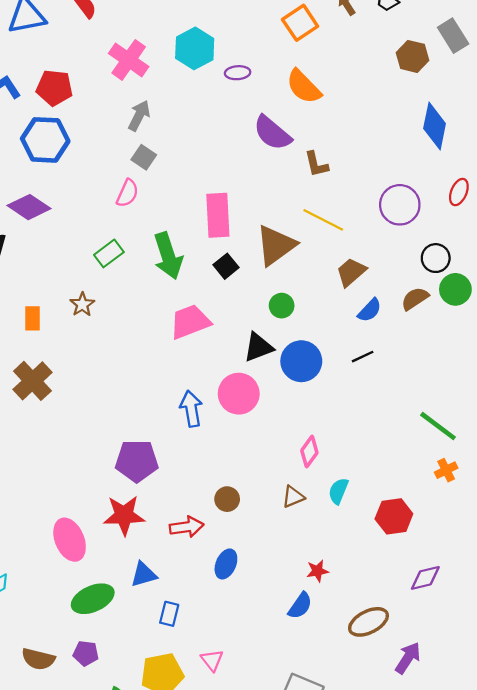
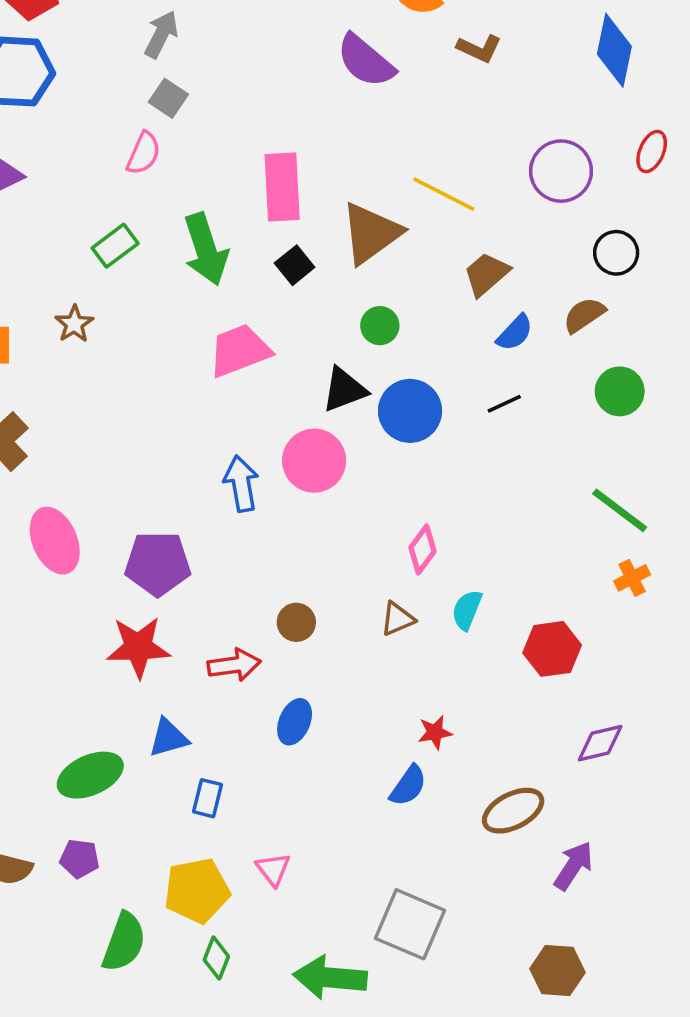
brown L-shape: (316, 164) -> (479, 48), moved, turned -52
green circle: (455, 289) -> (620, 391), moved
pink ellipse: (70, 540) -> (55, 541), moved

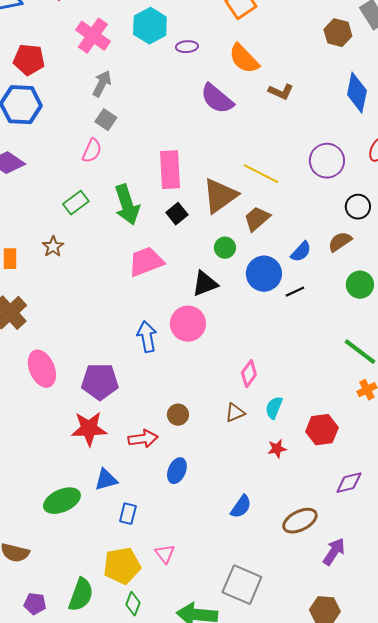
brown trapezoid: (486, 274) -> (257, 219), moved
blue circle: (410, 411) -> (264, 274), moved
red star: (435, 732) -> (277, 449), moved
purple pentagon: (80, 859) -> (35, 604), moved

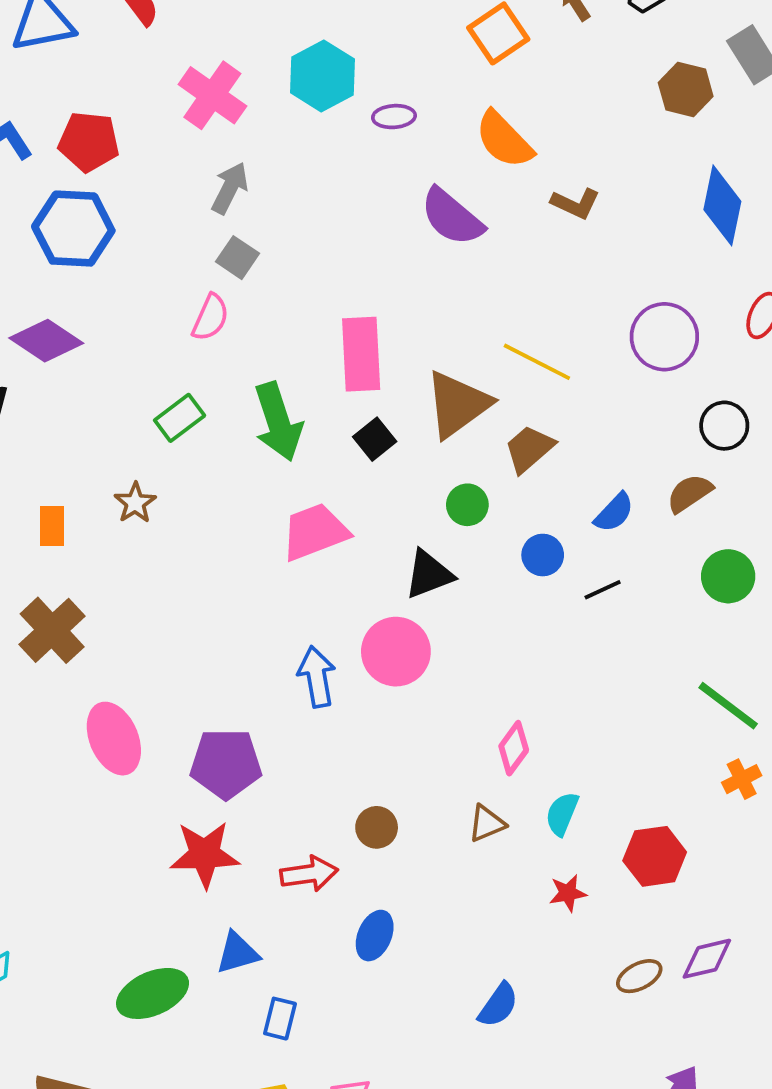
blue circle: (264, 274) -> (543, 555), size x0.6
brown ellipse: (300, 521) -> (639, 976), moved, size x0.7

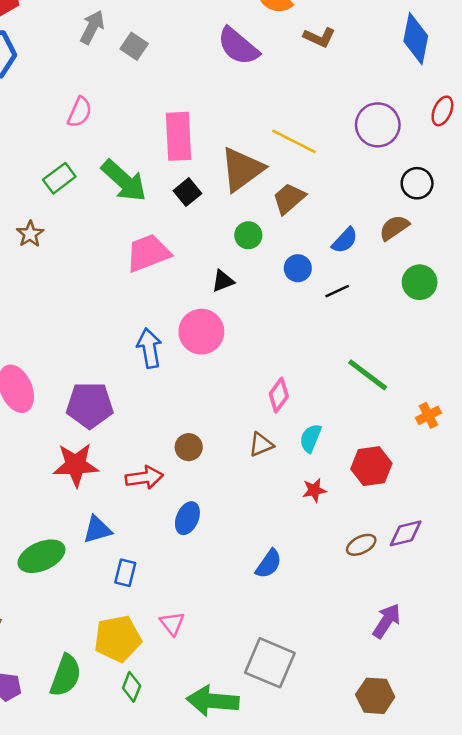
gray square: (237, 258) -> (134, 46), moved
green arrow: (278, 422) -> (124, 181), turned -30
black triangle: (429, 574) -> (223, 281), size x0.7
green line: (728, 706) -> (368, 375), moved

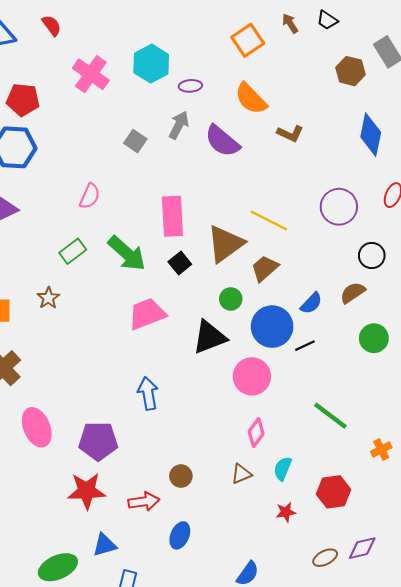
gray arrow: (92, 27) -> (179, 125), moved
blue circle: (298, 268) -> (272, 327), size x1.8
black triangle: (223, 281) -> (210, 337), size x1.8
pink circle: (201, 332) -> (252, 376), moved

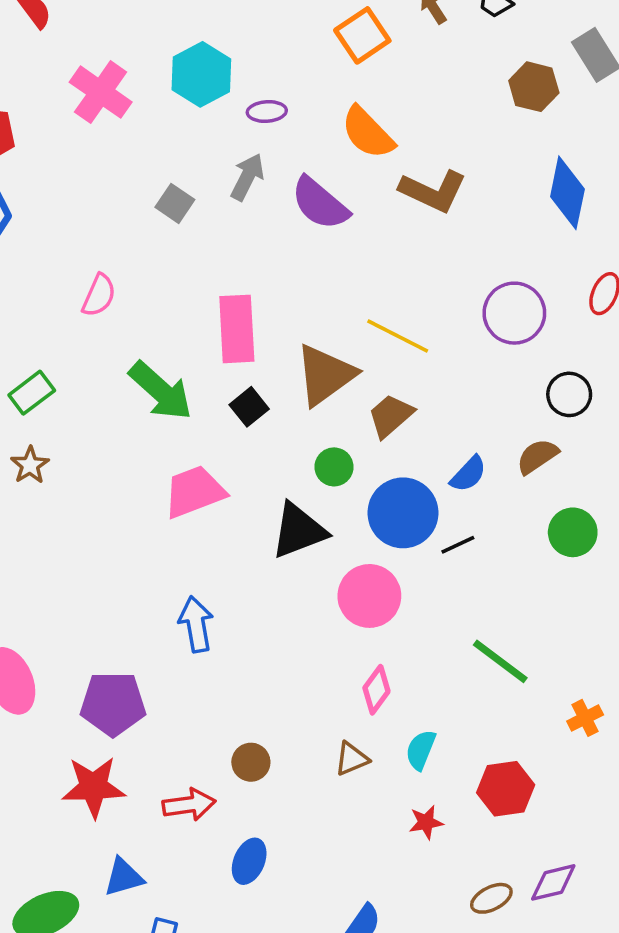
brown L-shape: (290, 134) -> (433, 191), size x1.5
green rectangle: (73, 251) -> (32, 393), moved

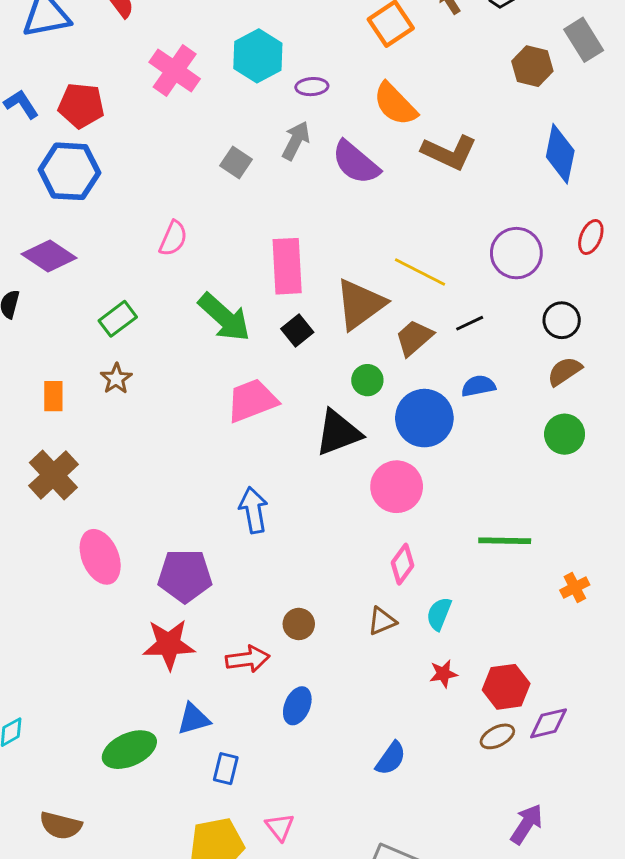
brown semicircle: (537, 456) -> (565, 371), moved
blue semicircle: (468, 474) -> (478, 386), turned -144
black line: (458, 545) -> (470, 323), moved
green line: (500, 661) -> (505, 541), turned -36
red hexagon: (506, 789) -> (506, 687), moved

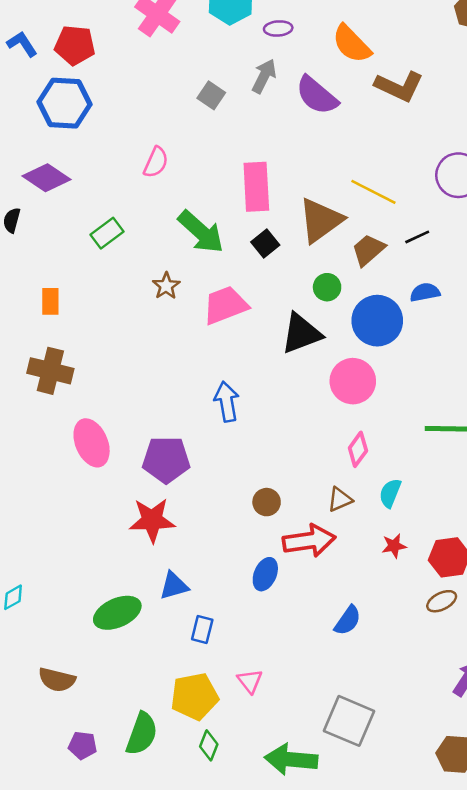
brown star: (116, 379) -> (166, 286), moved
brown cross: (53, 475) -> (50, 371), turned -33
red arrow: (248, 659) -> (309, 541), moved, size x1.4

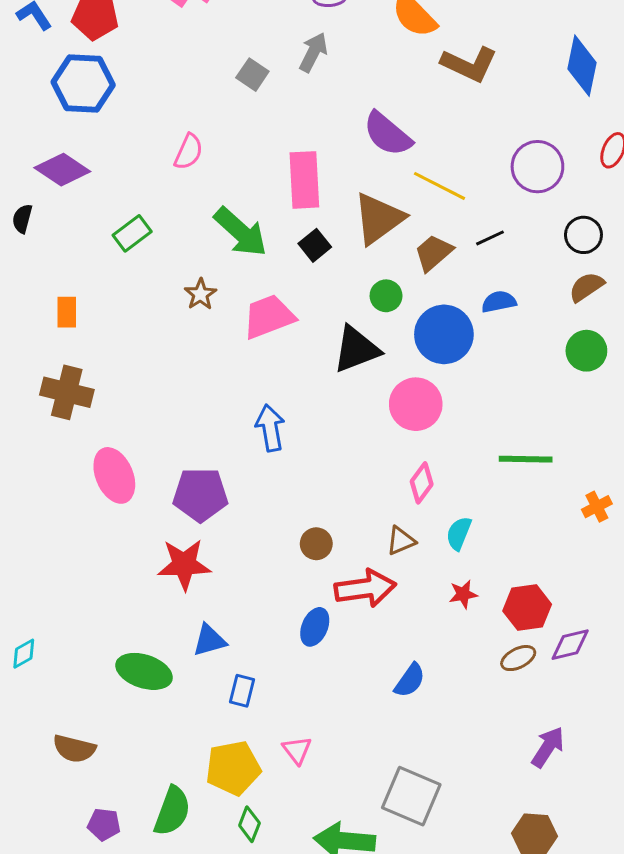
purple semicircle: (317, 95) -> (388, 134), moved
green ellipse: (117, 613) -> (144, 671), turned 42

